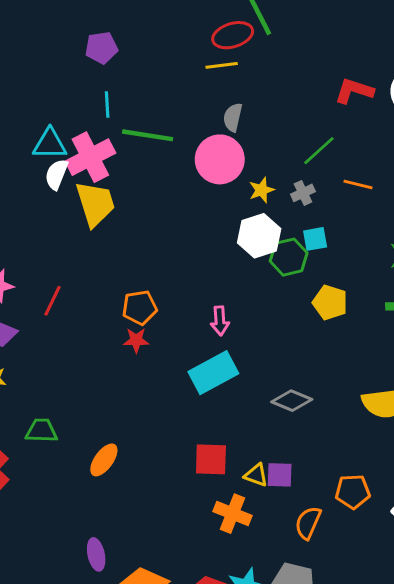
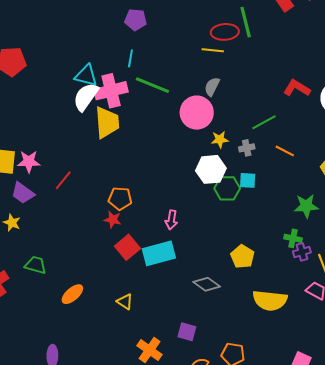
white semicircle: (56, 174) -> (86, 97), size x1.4
yellow pentagon: (330, 302) -> (242, 257), moved
red square: (211, 459) -> (127, 247), moved, turned 35
yellow triangle: (256, 475) -> (125, 302), moved

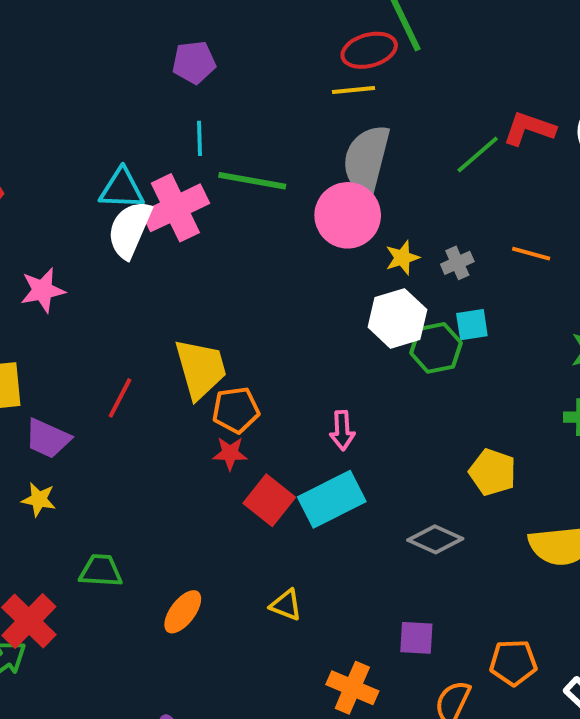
gray semicircle: (212, 87) -> (367, 160), size x1.8
yellow trapezoid: (107, 122) -> (201, 369), moved
green line: (264, 122) -> (478, 154), moved
pink star: (29, 162) -> (43, 290), moved

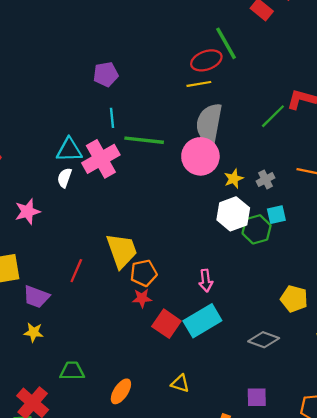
white semicircle: (130, 230) -> (64, 178), moved, size x0.6

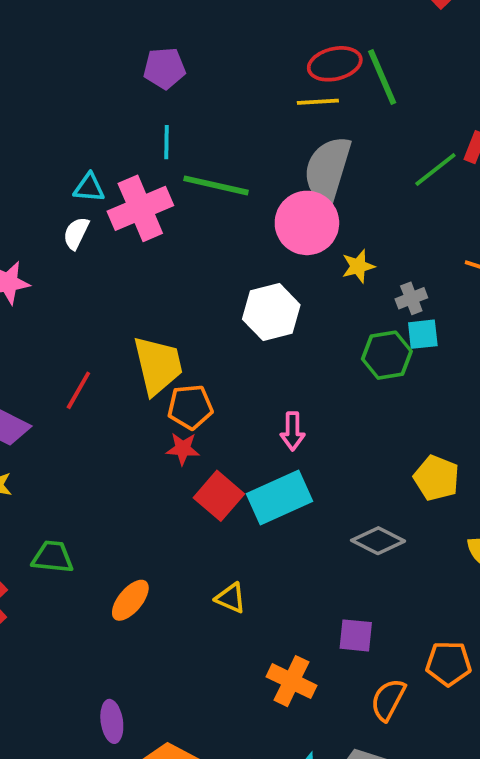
green line: (226, 43) -> (382, 77), moved
cyan triangle: (69, 150) -> (89, 188), size x0.7
gray cross: (266, 179) -> (411, 298), moved
white hexagon: (233, 214) -> (271, 312), moved

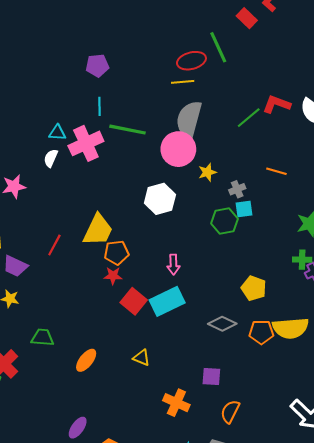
green line: (382, 77) -> (218, 47), moved
yellow trapezoid: (158, 365) -> (98, 230), turned 40
orange pentagon: (449, 663) -> (261, 332), moved
purple ellipse: (112, 721) -> (78, 428), turned 45

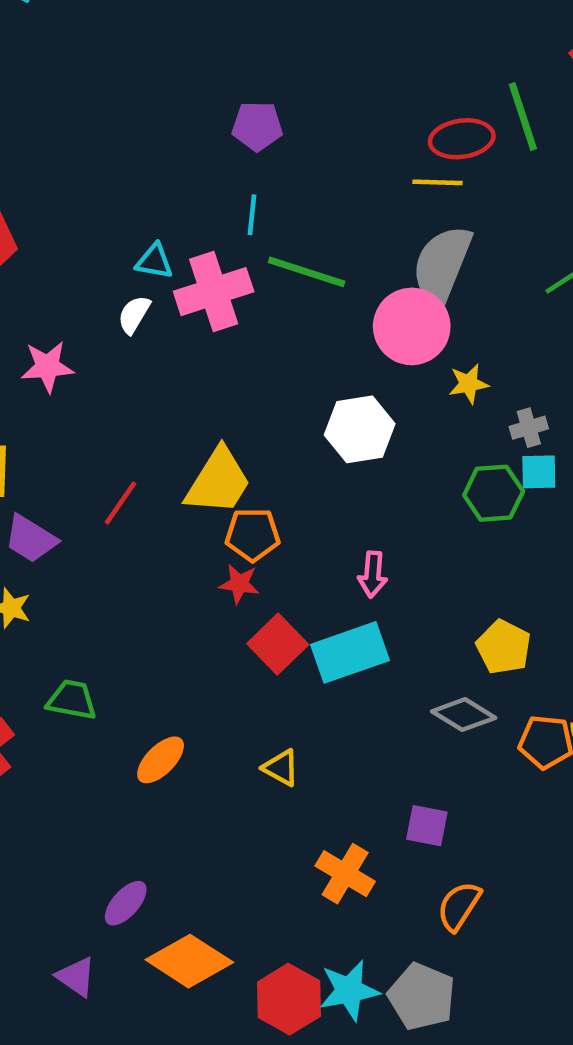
yellow pentagon: (254, 288) -> (504, 647), moved

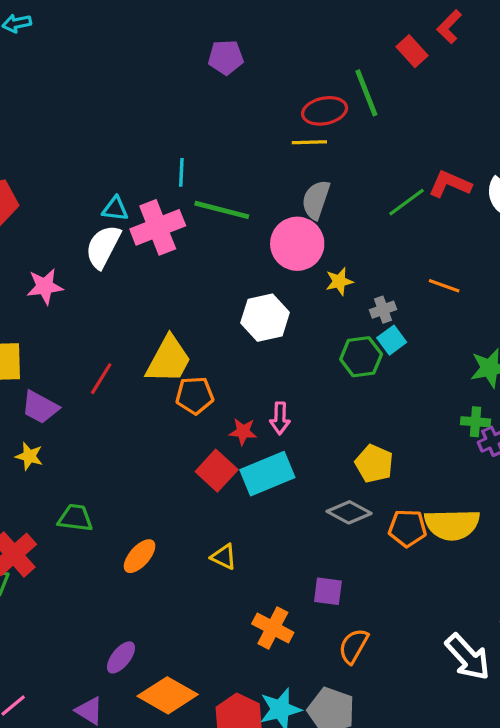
purple pentagon: (257, 126) -> (226, 57), moved
gray semicircle: (442, 265) -> (316, 200), size x0.7
white semicircle: (134, 315) -> (103, 247), size x1.6
cyan square: (539, 472) -> (392, 340), turned -32
red star: (239, 584) -> (243, 432), moved

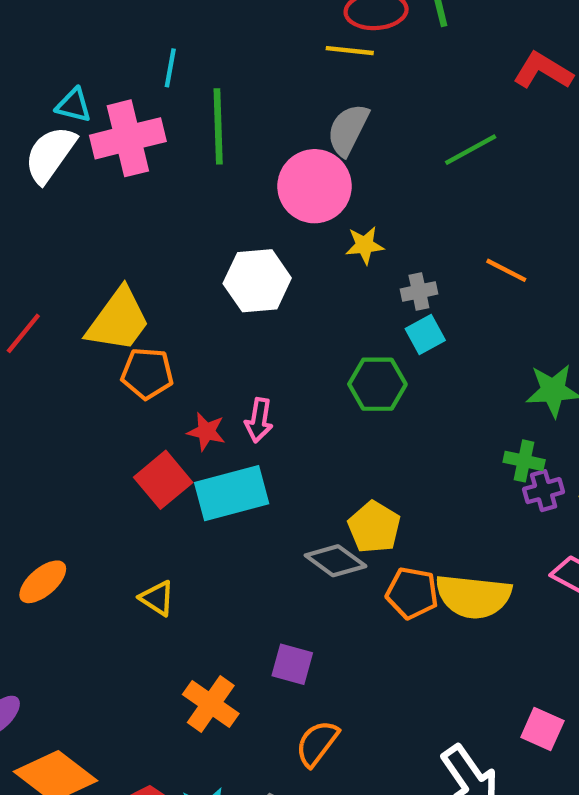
red L-shape: (450, 184) -> (543, 71), moved
green line: (222, 210) -> (218, 126), turned 66
green hexagon: (361, 357) -> (377, 384), moved
yellow pentagon: (374, 464) -> (374, 527), moved

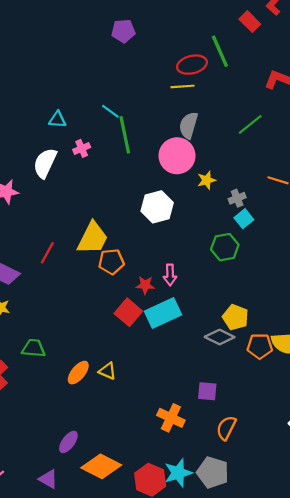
cyan line: (170, 68) -> (110, 111), moved, turned -54
cyan triangle: (74, 105) -> (57, 120), moved
pink cross: (128, 138) -> (82, 148), size x0.5
yellow triangle: (157, 598) -> (107, 371), moved

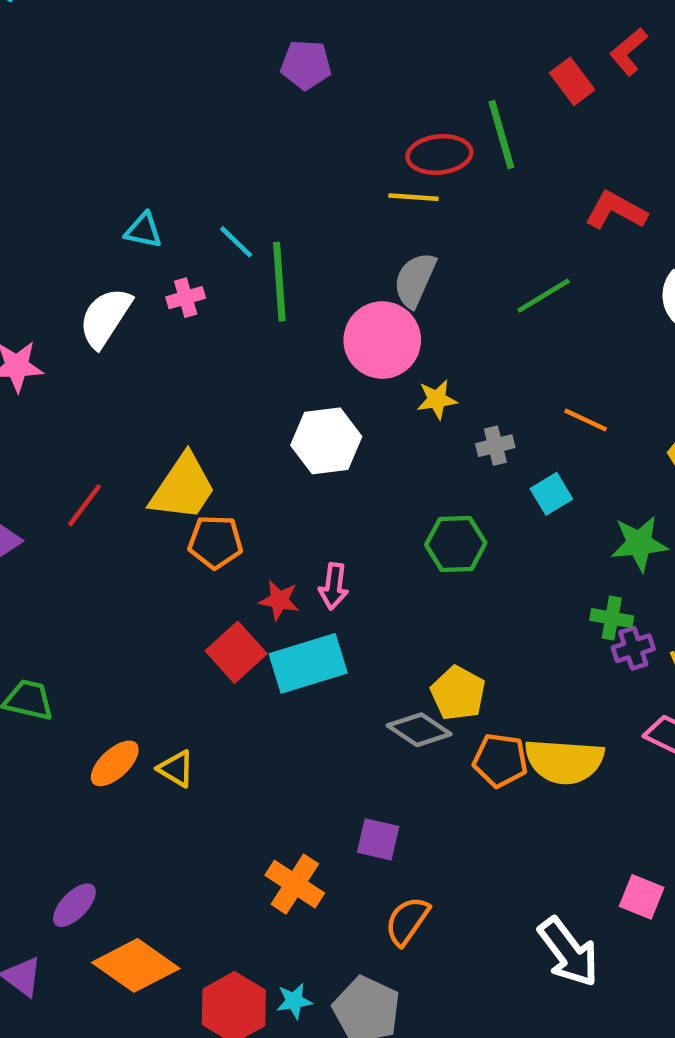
cyan line: (110, 111) -> (236, 242), moved
cyan square: (244, 219) -> (551, 494), moved
cyan star: (178, 473) -> (294, 1001), size x0.6

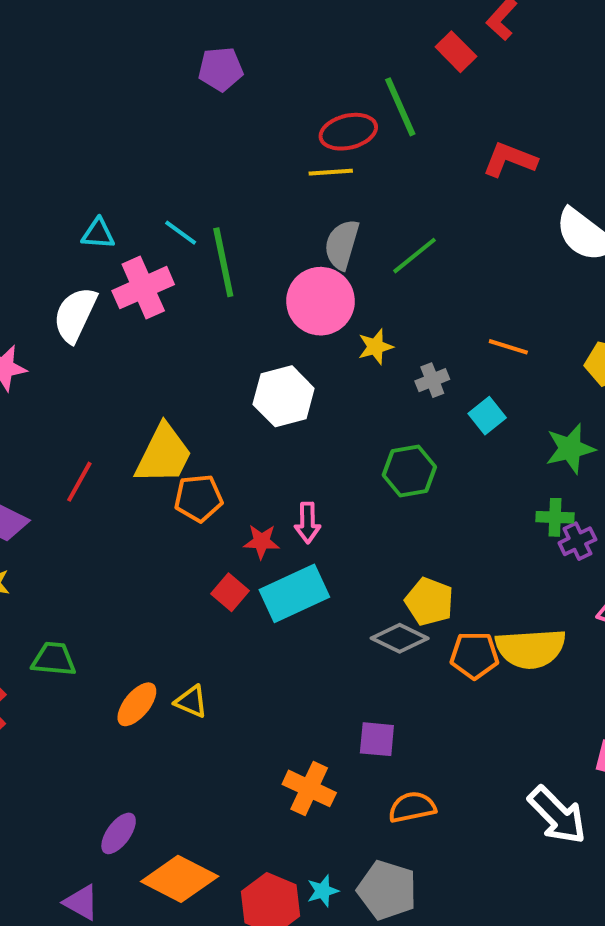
green line: (544, 296) -> (414, 256), moved
pink cross: (186, 298) -> (143, 288), size x1.8
red square: (236, 652) -> (230, 592), size x0.7
orange semicircle: (407, 921) -> (412, 807), turned 51

